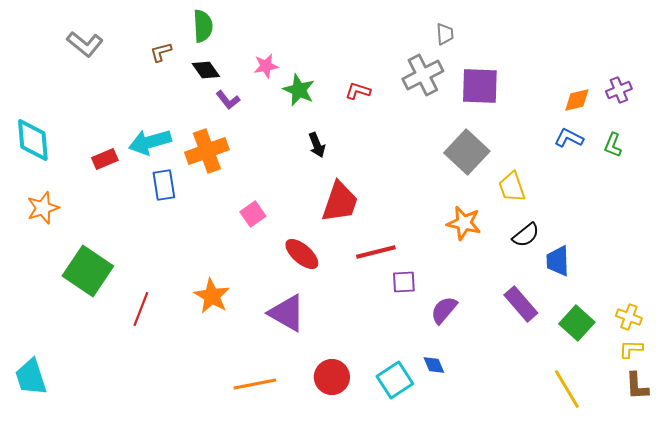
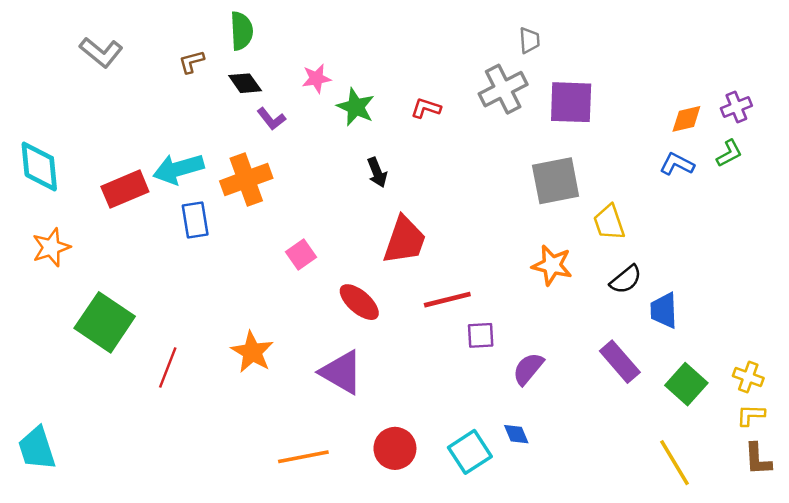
green L-shape: (613, 145) -> (729, 153), moved, turned -140
gray square: (467, 152) -> (556, 181), turned 36
red rectangle: (105, 159) -> (125, 189), size x1.5

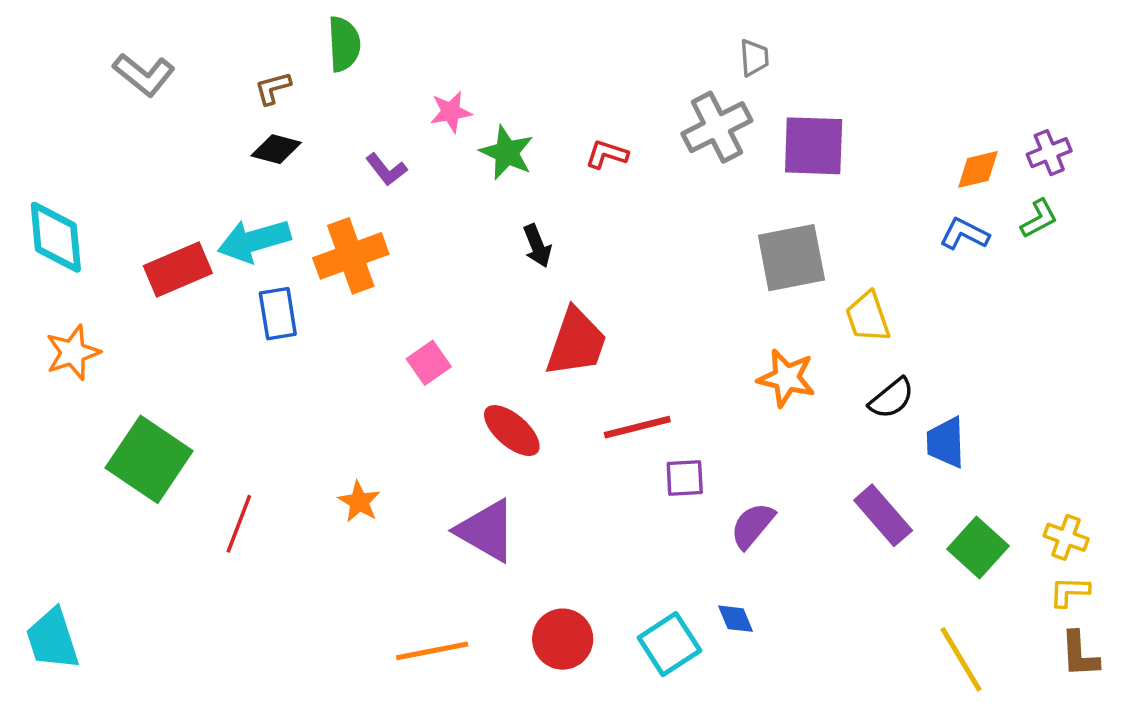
black diamond: (245, 83) -> (276, 149), moved, turned -40
orange star: (252, 352) -> (359, 502), size x0.7

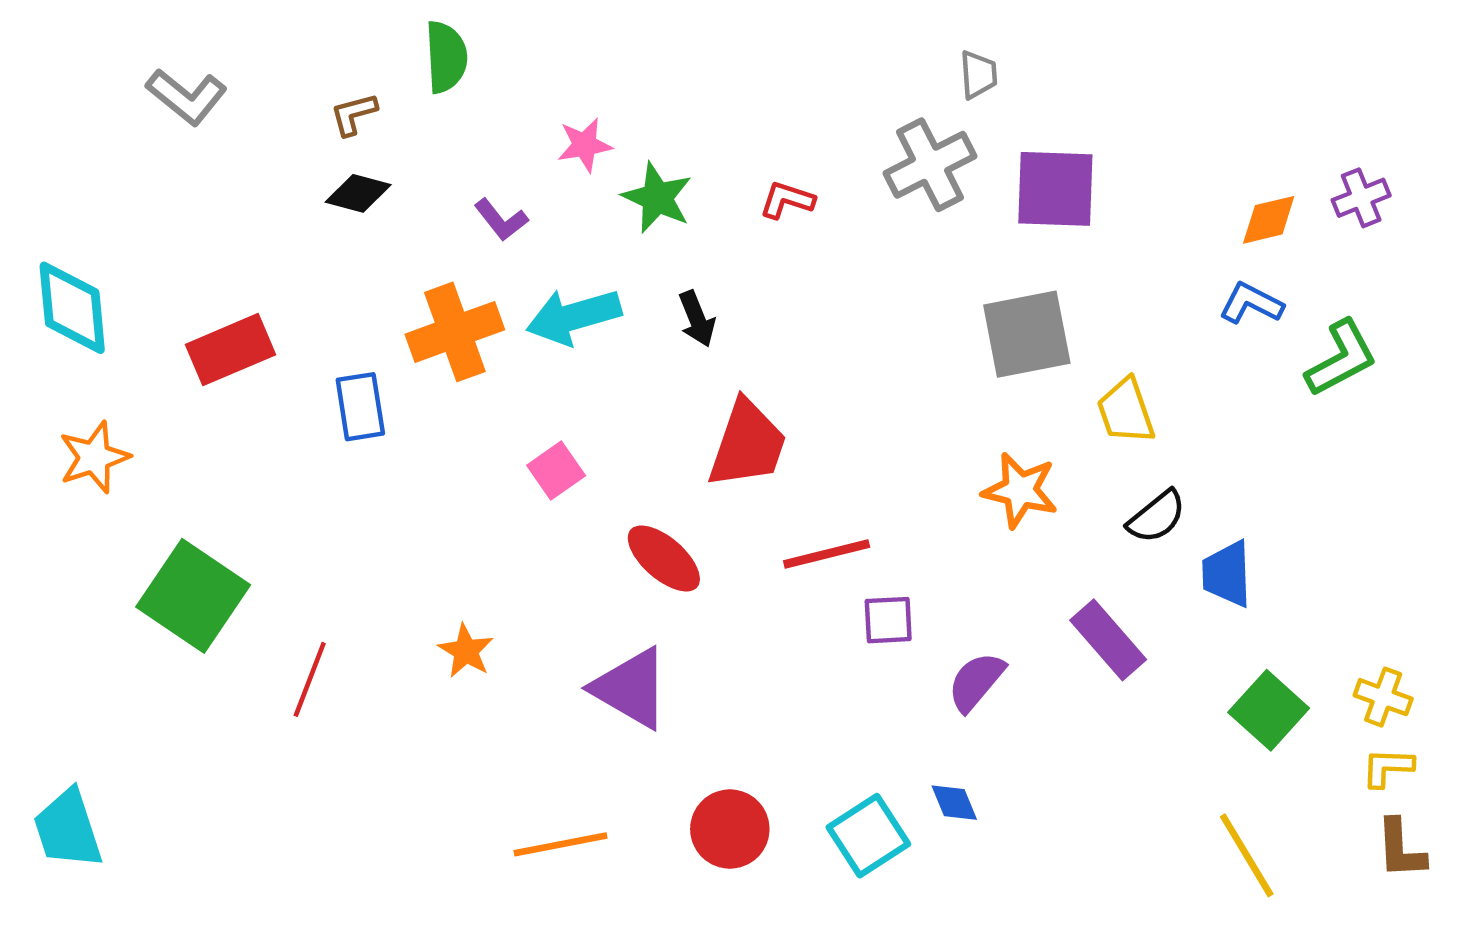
green L-shape: (1039, 219) -> (1341, 358), moved, size x1.5
cyan arrow: (254, 241) -> (574, 317), moved
purple rectangle: (883, 515) -> (1108, 640), moved

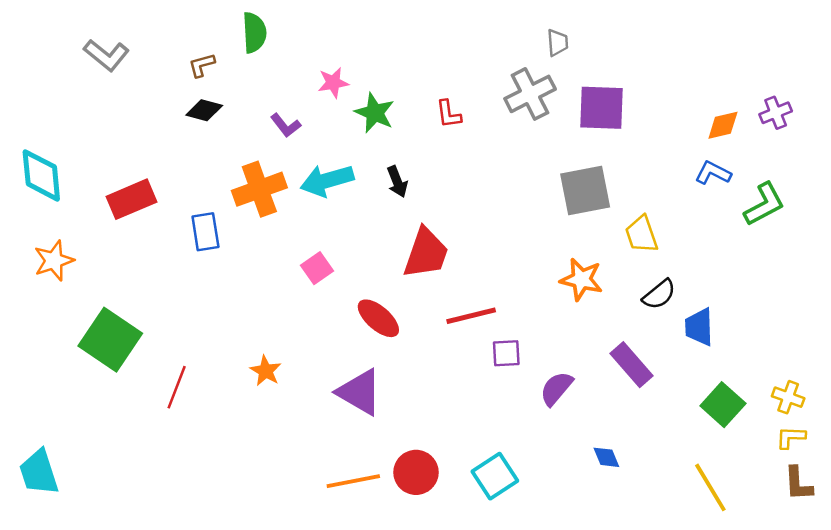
red L-shape: (787, 200) -> (449, 114), turned -116
blue diamond: (954, 803) -> (606, 457), moved
orange line: (560, 844) -> (353, 481), moved

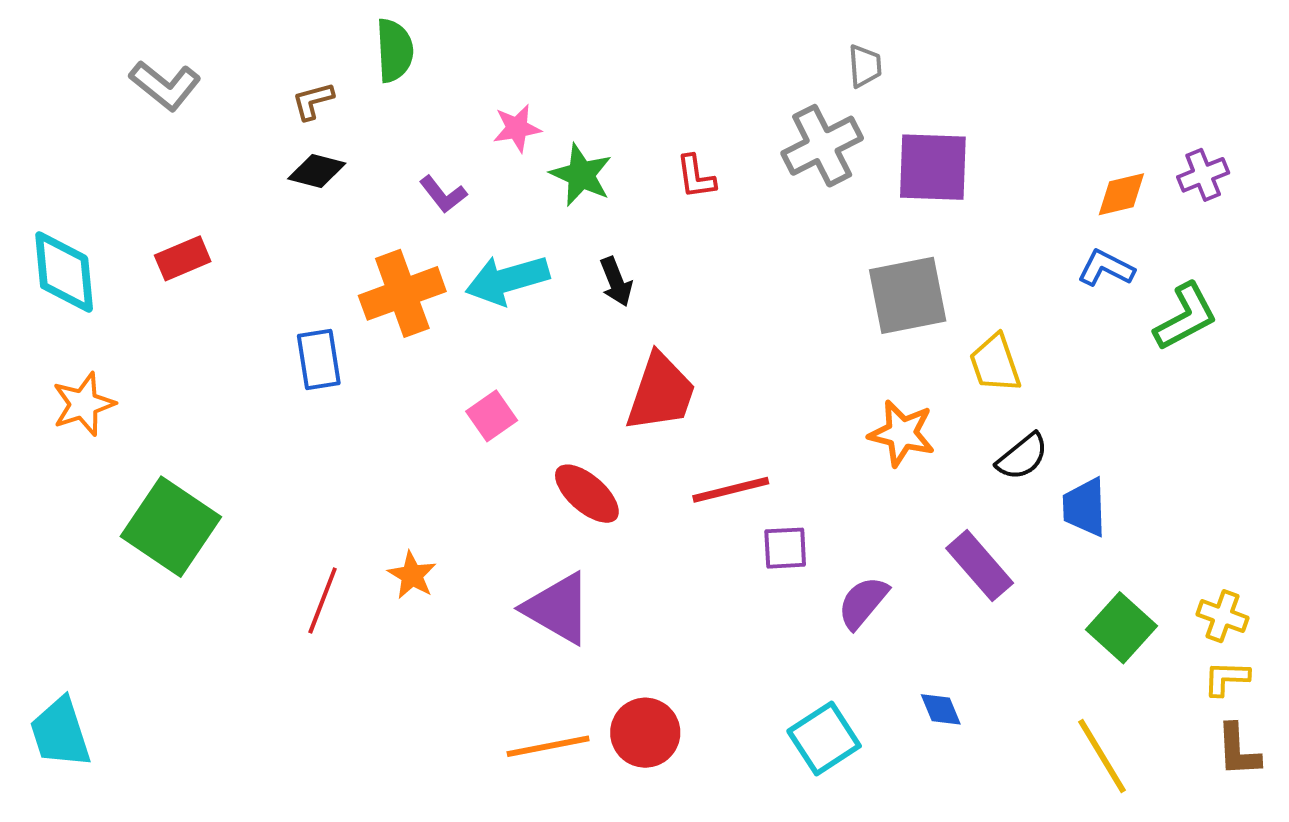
red rectangle: (132, 199) -> (183, 258), moved, size x0.7
red line: (177, 387) -> (323, 601), moved
cyan square: (495, 476) -> (824, 739), moved

